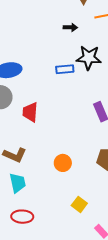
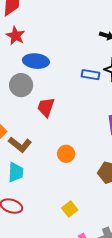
orange circle: (63, 163) -> (66, 154), moved

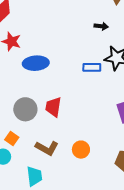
gray circle: (21, 85) -> (25, 109), moved
brown L-shape: (20, 145) -> (47, 148), moved

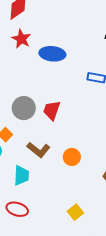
blue ellipse: (36, 63) -> (52, 54), moved

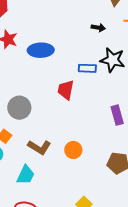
red trapezoid: (52, 110) -> (66, 90), moved
cyan trapezoid: (21, 175) -> (26, 175), turned 30

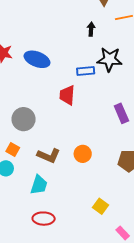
black arrow: (98, 28) -> (91, 29), turned -88
blue ellipse: (41, 50) -> (37, 59), turned 30

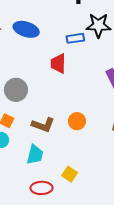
yellow square: (101, 206) -> (70, 174), moved

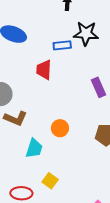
brown L-shape: (43, 125) -> (15, 118), moved
cyan trapezoid: (35, 155) -> (34, 148), moved

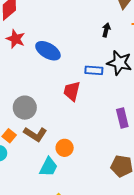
orange circle: (60, 128) -> (65, 148), moved

